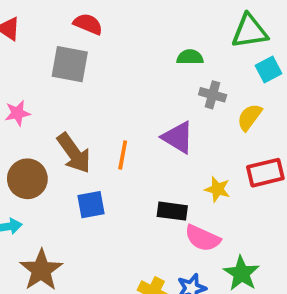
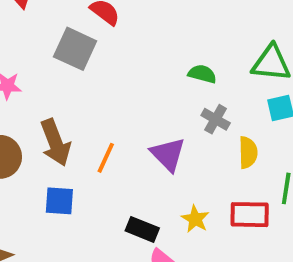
yellow semicircle: (250, 117) -> (248, 153), turned 128

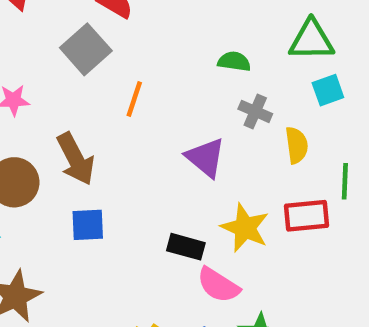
gray square: (75, 49) -> (86, 49), turned 30
orange line: (106, 158) -> (134, 99), moved
yellow star: (195, 219) -> (245, 228), size x1.5

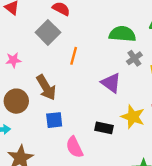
green semicircle: (234, 61) -> (122, 34), size x1.6
gray cross: (255, 111) -> (134, 58), turned 35
pink semicircle: (218, 285) -> (74, 147), moved, turned 35

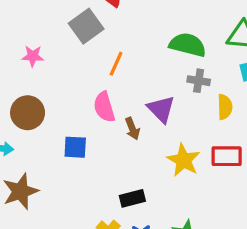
gray cross: (134, 58) -> (199, 81), turned 35
brown arrow: (46, 87) -> (132, 129), moved, size x0.6
black rectangle: (104, 128) -> (132, 198), moved, turned -36
pink semicircle: (74, 147) -> (104, 107), moved

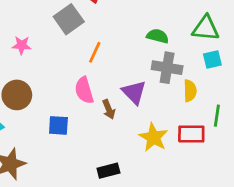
green semicircle: (188, 45) -> (158, 36), size x0.7
gray cross: (199, 81) -> (167, 68), size x1.5

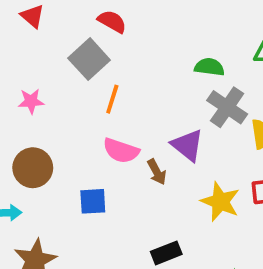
orange line: (95, 52) -> (112, 99), moved
gray cross: (167, 68) -> (227, 107), turned 32
pink semicircle: (84, 90) -> (121, 151), turned -48

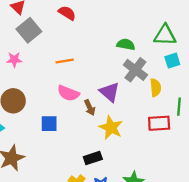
gray square: (89, 59) -> (29, 30), moved
orange line: (112, 99) -> (65, 61), turned 60
yellow star: (220, 202) -> (111, 128), moved

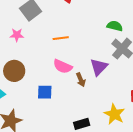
purple triangle: (110, 92) -> (99, 67), turned 30
yellow star: (111, 128) -> (114, 114), moved

